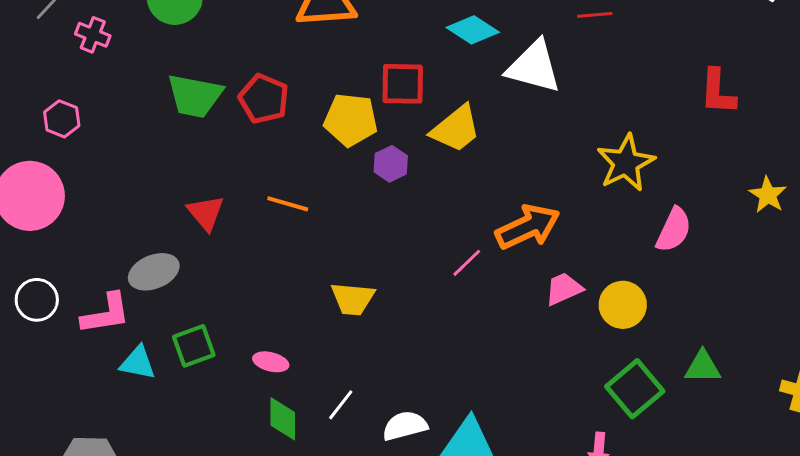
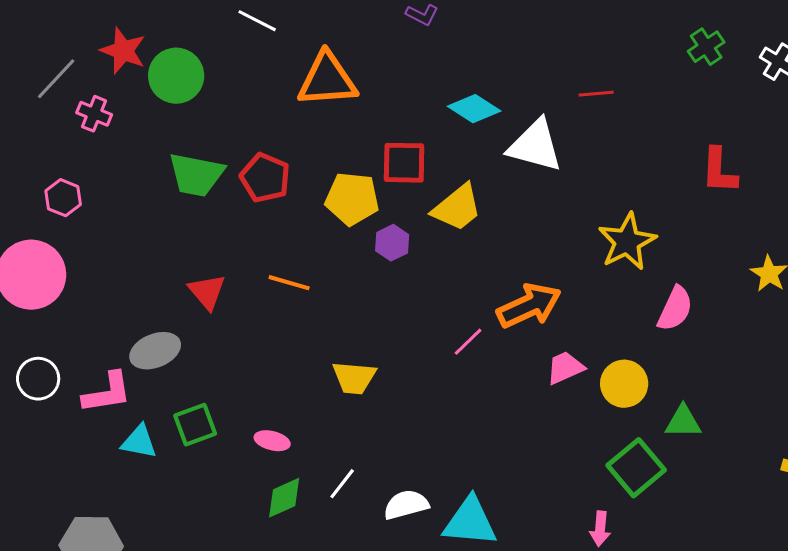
green triangle: (703, 367) -> (683, 422), moved
green diamond: (283, 419) -> (284, 498), turned 66

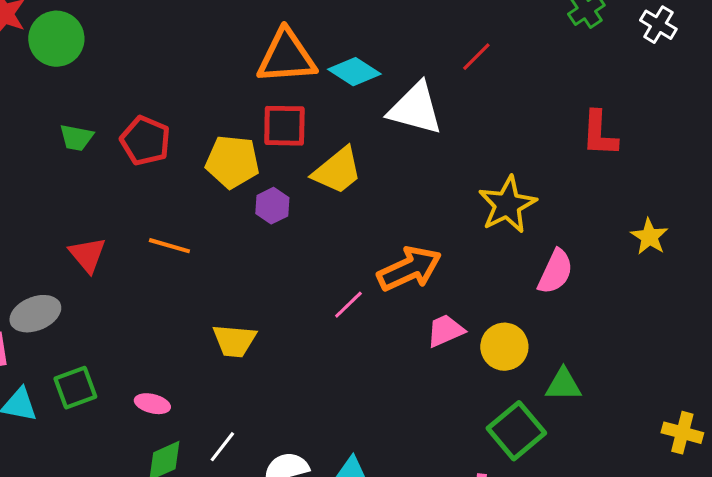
orange triangle: (327, 80) -> (286, 57), moved
red line: (596, 94) -> (476, 57), turned -40
green trapezoid: (196, 175) -> (76, 138), size x0.6

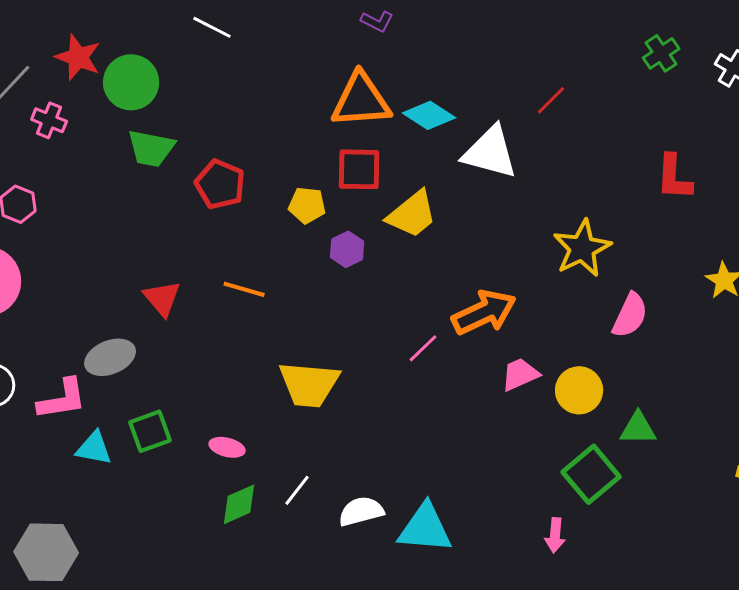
green trapezoid: (76, 138) -> (151, 148), moved, size x1.4
yellow pentagon: (232, 162) -> (307, 205), size x0.7
yellow trapezoid: (234, 341) -> (309, 384), size x1.4

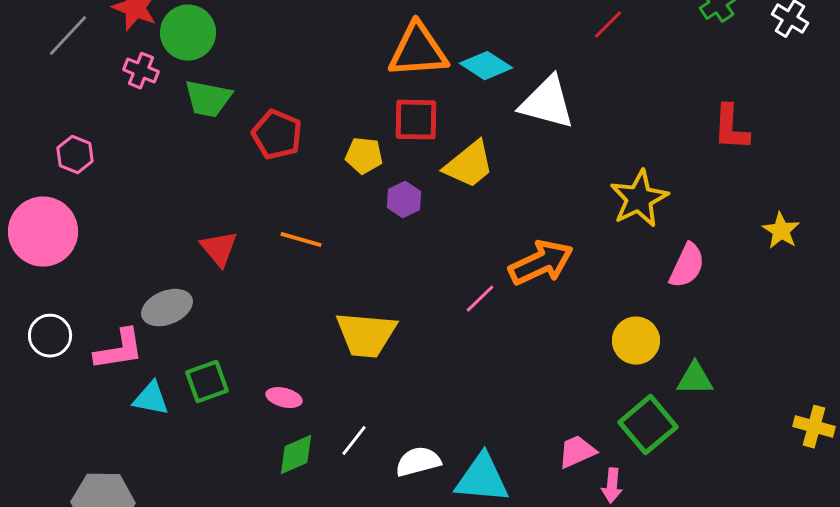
red line: (551, 100) -> (608, 25), moved
pink cross: (49, 120) -> (141, 71), moved
pink trapezoid: (520, 374) -> (577, 452), moved

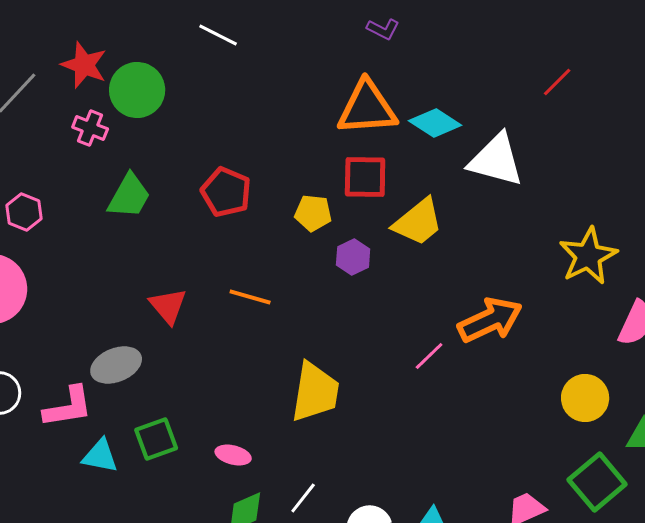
green trapezoid: (208, 99) -> (129, 196), moved, turned -72
yellow trapezoid: (366, 335) -> (315, 392), turned -86

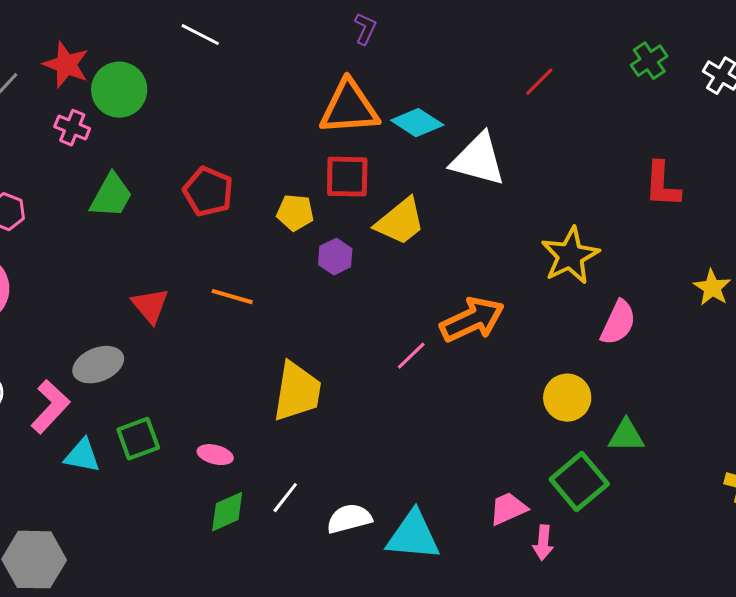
purple L-shape: (383, 29) -> (365, 29), turned -92
pink L-shape: (68, 407) -> (50, 407), turned -38

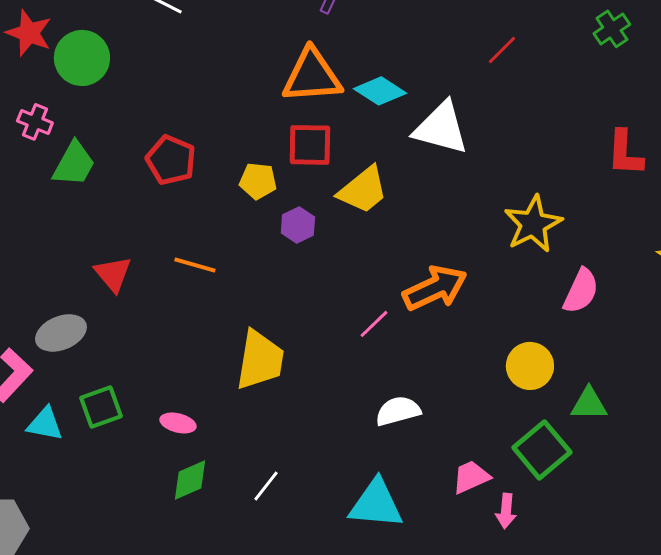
pink cross: (72, 128) -> (35, 122), moved
white line: (285, 498) -> (266, 486), moved
white semicircle: (349, 519) -> (398, 411), moved

